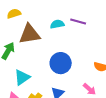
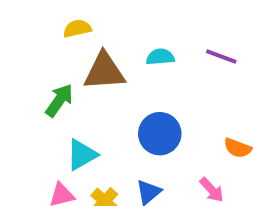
purple line: (78, 21) -> (221, 56), moved

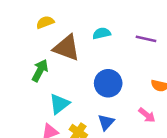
purple line: (221, 56) -> (146, 39), moved
brown triangle: (104, 71) -> (67, 48), turned 32

